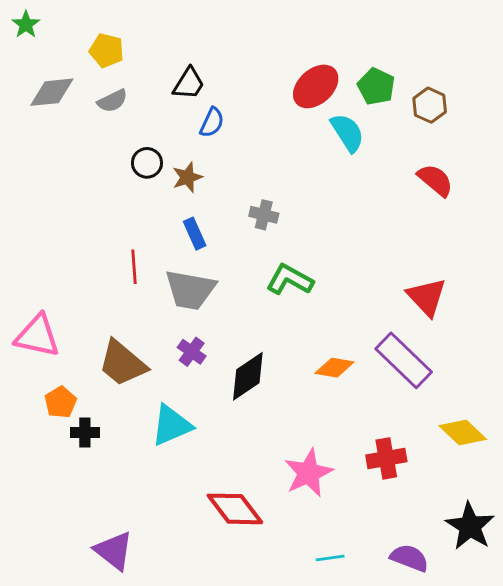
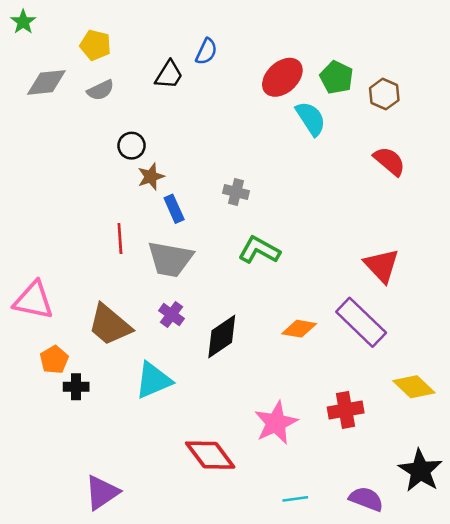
blue semicircle: (212, 122) -> (206, 52), moved
brown star: (187, 177) -> (151, 177), moved
purple triangle: (114, 551) -> (102, 492), turned 48

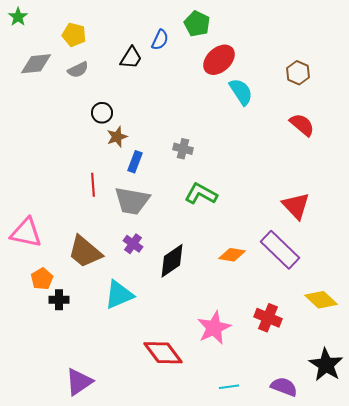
green pentagon: (337, 77) -> (197, 24), moved
blue rectangle: (174, 209) -> (135, 162), turned 45
red cross: (346, 410) -> (268, 318), turned 32

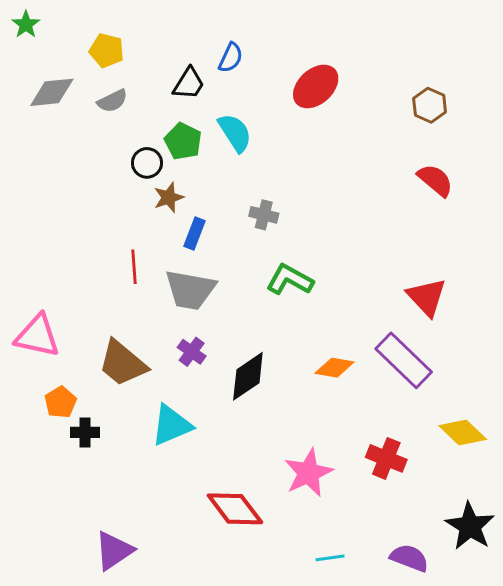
green pentagon: (197, 24) -> (183, 141), moved
cyan semicircle: (241, 92) -> (235, 133), moved

